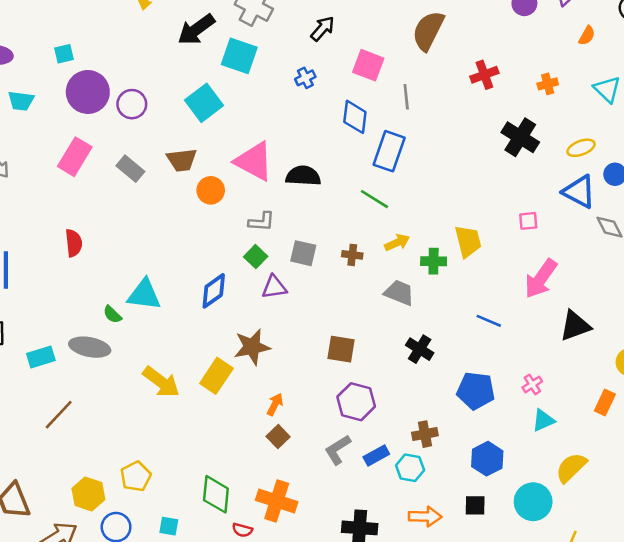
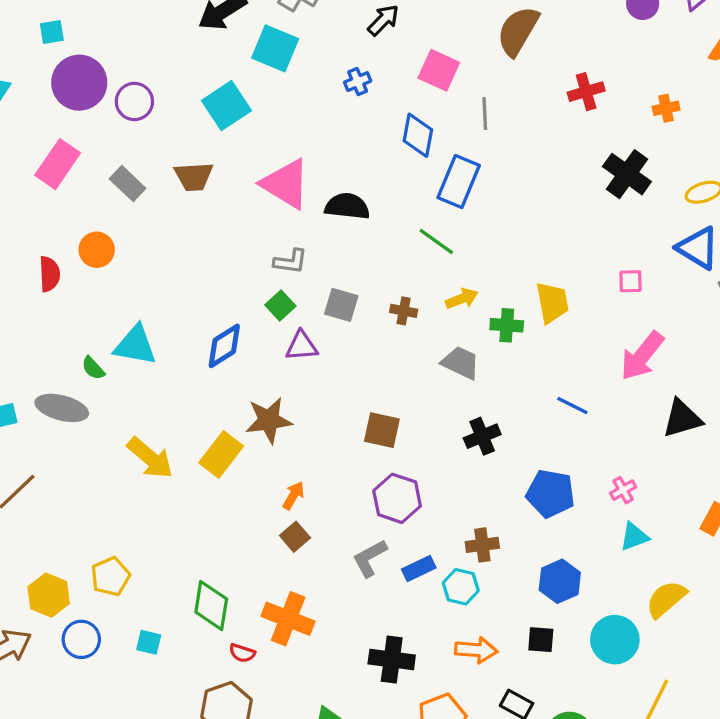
orange circle: (211, 190) -> (97, 250), moved
black cross: (420, 349) -> (482, 436), turned 32

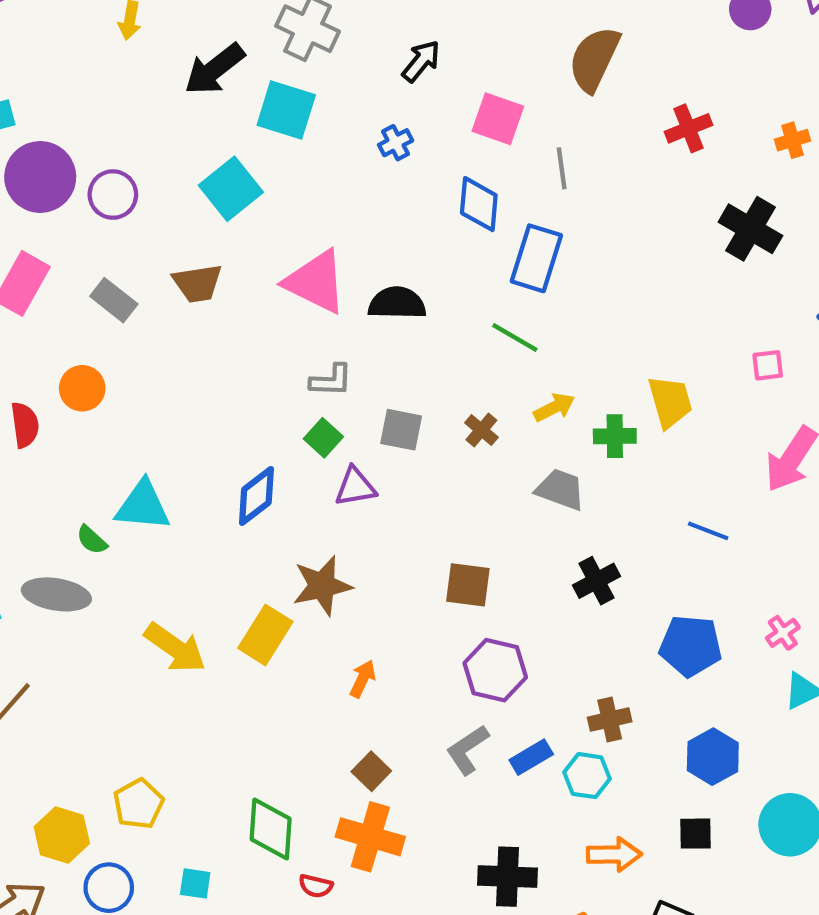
brown cross: (404, 311) -> (481, 430), turned 35
brown square: (295, 537) -> (371, 771), moved

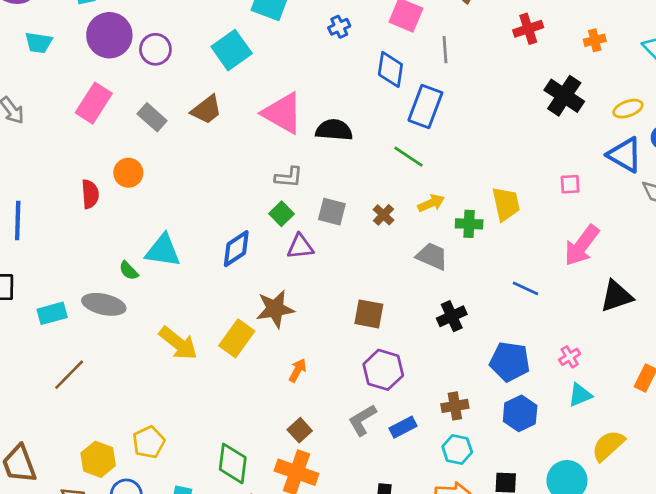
brown trapezoid: (197, 283) -> (206, 110), turned -32
blue hexagon: (713, 757) -> (520, 413), moved
cyan hexagon: (587, 776) -> (457, 449), moved

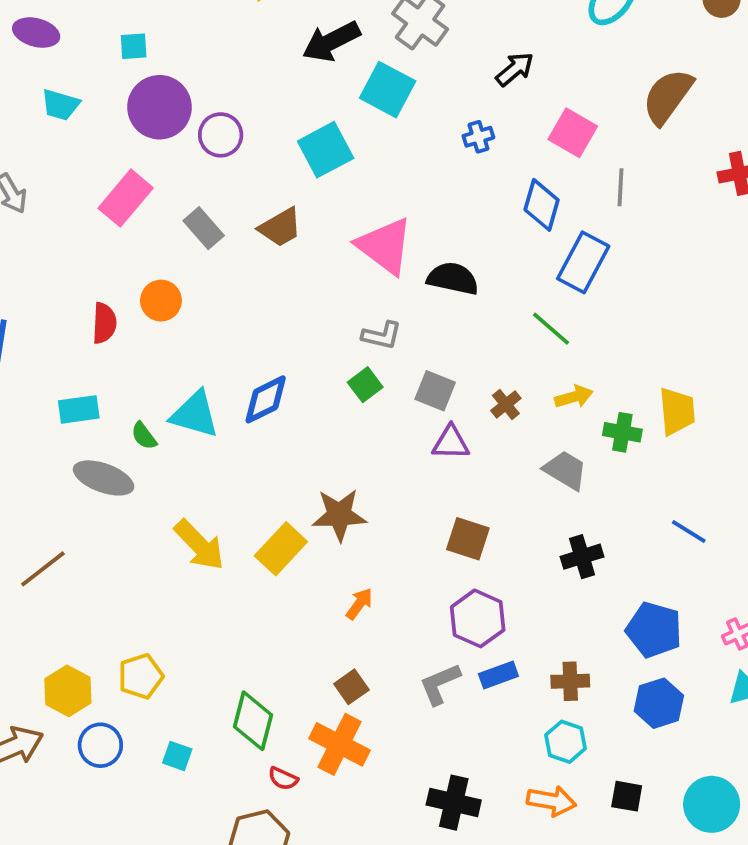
purple triangle: (300, 247) -> (451, 443), moved
blue diamond: (236, 249) -> (266, 399), moved
cyan rectangle: (52, 313) -> (79, 409), moved
blue rectangle: (403, 427) -> (498, 675), moved

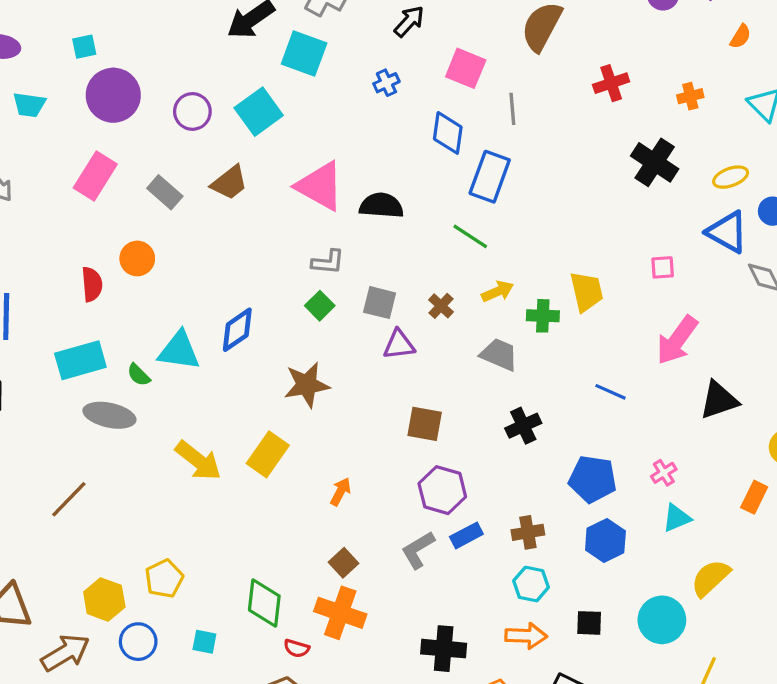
purple circle: (221, 135) -> (192, 111), moved
cyan rectangle: (79, 409) -> (80, 360), size x1.4
brown star: (339, 515) -> (307, 385), moved

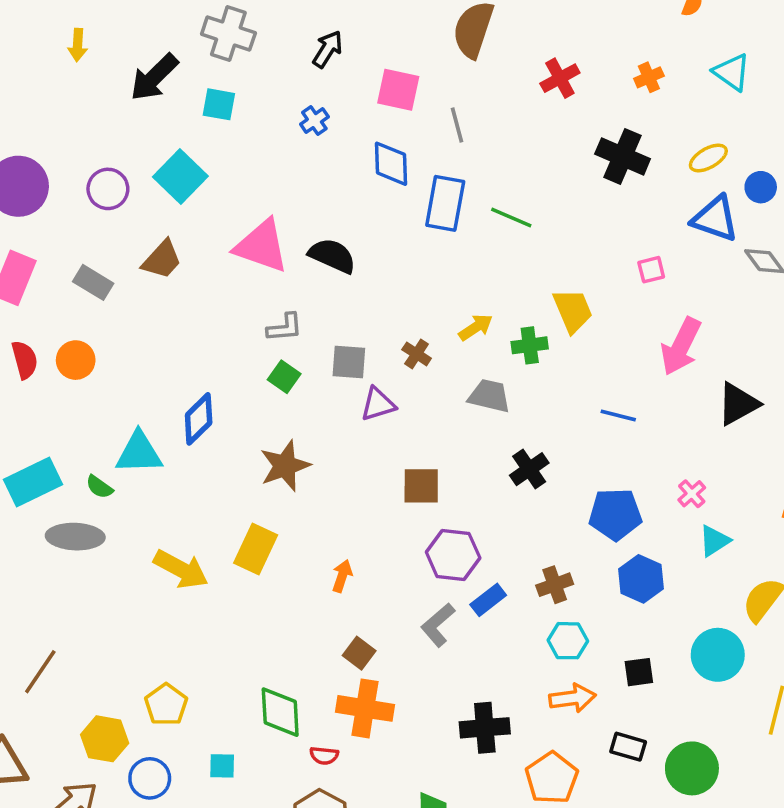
cyan square: (304, 53) -> (219, 104), size x0.7
black semicircle: (381, 206) -> (332, 256), turned 30
green line: (470, 236) -> (511, 218), moved
red semicircle: (92, 284) -> (25, 360), moved
brown line: (69, 499) -> (40, 672), moved

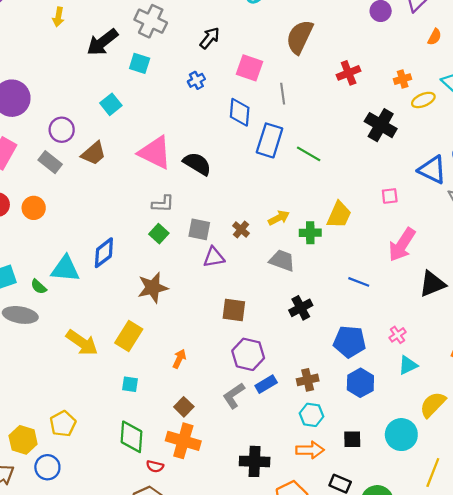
yellow ellipse: (708, 158) -> (423, 100), moved
cyan square: (180, 176) -> (111, 104), size x0.7
purple circle: (108, 189) -> (62, 130), moved
yellow trapezoid: (573, 311) -> (339, 215), turned 40
cyan square: (222, 766) -> (130, 384), moved

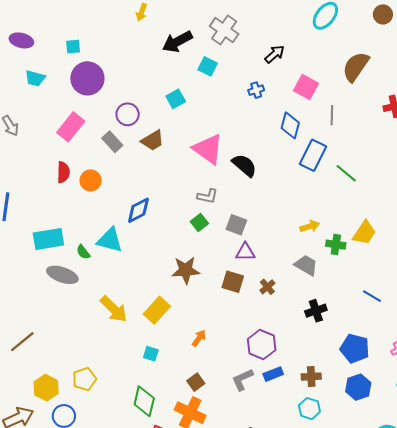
brown cross: (241, 230) -> (267, 287), moved
blue diamond: (104, 253) -> (138, 210), moved
brown square: (234, 310) -> (233, 282), moved

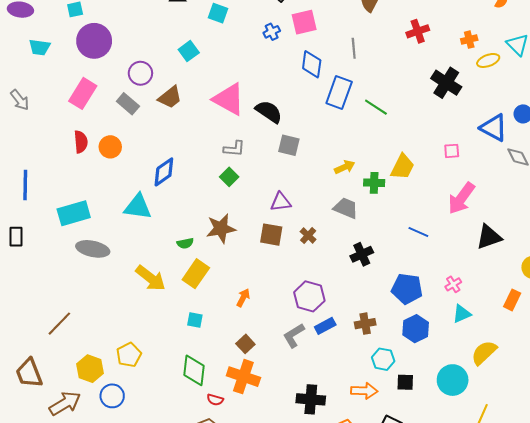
pink square: (306, 87) -> (304, 22), moved, turned -35
gray square: (236, 225) -> (289, 145), moved
green semicircle: (83, 252) -> (185, 243), moved, turned -56
cyan hexagon: (309, 409) -> (383, 359), moved

